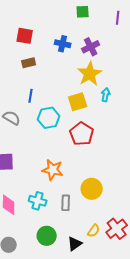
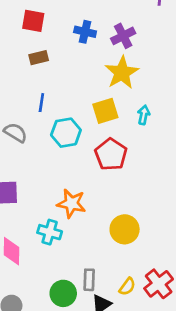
cyan arrow: (106, 95) -> (144, 115), moved
cyan cross: (38, 201) -> (50, 232), moved
gray rectangle: (66, 203) -> (89, 280), moved

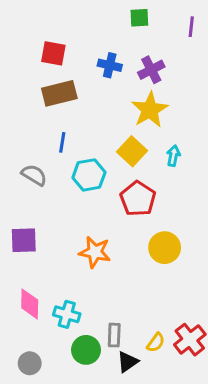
brown rectangle: (39, 58) -> (59, 93), size x1.6
yellow square: (105, 111) -> (132, 151), turned -30
yellow circle: (125, 229) -> (165, 248), moved
cyan cross: (50, 232) -> (67, 314), moved

